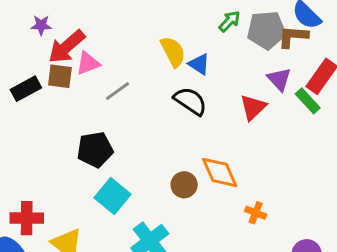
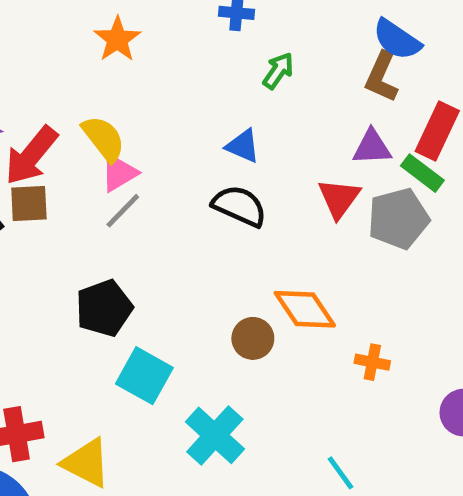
gray pentagon: (266, 30) -> (398, 219), moved
brown L-shape: (293, 37) -> (382, 77), turned -60
yellow semicircle: (173, 52) -> (104, 139), moved
pink triangle: (88, 63) -> (119, 173), moved
purple triangle: (279, 79) -> (372, 147), turned -40

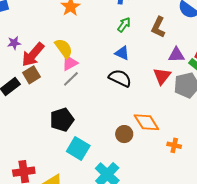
green arrow: (278, 71) -> (124, 25), moved
brown L-shape: (382, 77) -> (158, 27), moved
brown square: (29, 204) -> (32, 75), turned -30

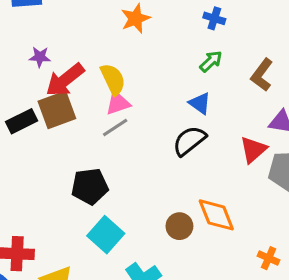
brown square: (32, 75) -> (57, 110), size x1.4
black semicircle: (120, 78) -> (189, 141), turned -75
orange cross: (174, 145) -> (269, 258), moved

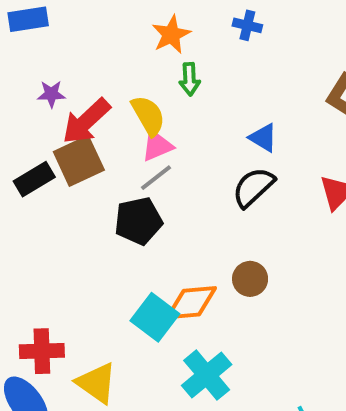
blue cross: (214, 18) -> (247, 25), moved
green arrow: (211, 61) -> (190, 79), moved, turned 135
black pentagon: (90, 186) -> (138, 221), moved
orange diamond: (216, 215) -> (191, 303), moved, turned -69
brown circle: (179, 226) -> (250, 279), moved

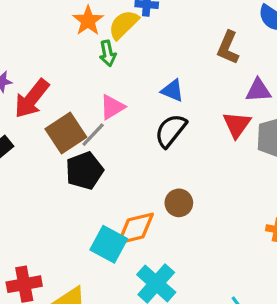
yellow semicircle: (148, 116) -> (124, 25), moved, turned -96
pink triangle: (157, 146) -> (112, 107), moved
brown square: (79, 161) -> (66, 133), moved

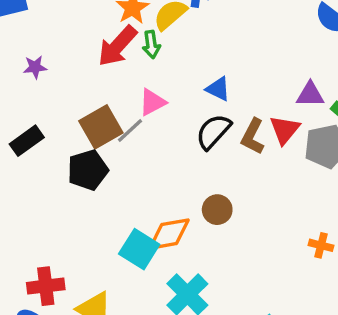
brown L-shape: (228, 48) -> (253, 136), moved
red arrow: (32, 99) -> (117, 46), moved
black pentagon: (84, 171) -> (88, 170), moved

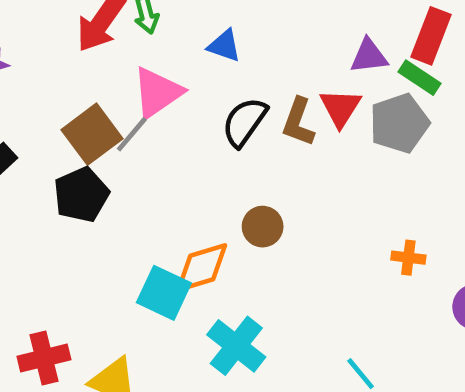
blue triangle: (218, 89) -> (224, 46), moved
pink triangle: (152, 102) -> (157, 92), size x1.4

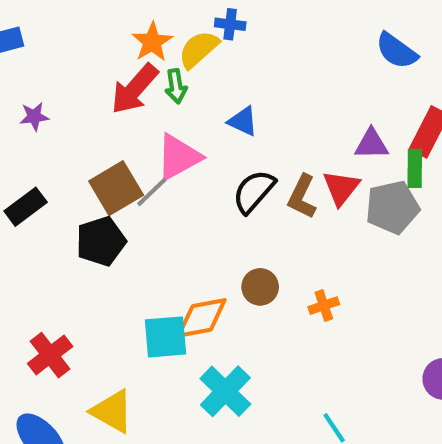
green rectangle: (420, 78) -> (415, 168), turned 51
orange cross: (408, 258) -> (324, 306), moved, turned -32
cyan square: (164, 293) -> (166, 337), turned -36
red cross: (44, 358) -> (50, 355), moved, turned -30

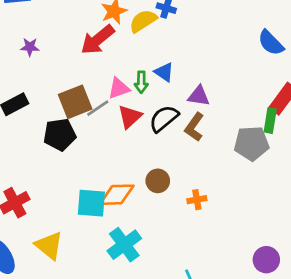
green arrow: (176, 86) -> (141, 82), moved
purple triangle: (371, 144) -> (199, 96), moved
pink triangle: (179, 157) -> (119, 88), size x0.7
red triangle: (341, 188) -> (130, 117), moved

